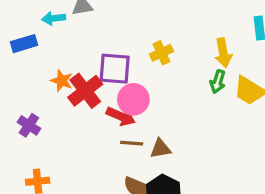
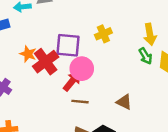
green arrow: (218, 82) -> (145, 56), turned -49
red arrow: (121, 116) -> (72, 81), turned -75
brown triangle: (160, 149) -> (124, 102), moved, turned 35

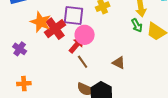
orange star: (28, 54) -> (41, 22), size x1.5
brown line: (80, 102) -> (83, 62), turned 48

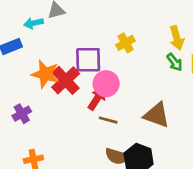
purple cross: (20, 49) -> (22, 114), turned 32
brown line: (83, 62) -> (108, 120), turned -32
brown triangle: (119, 63) -> (157, 115), size x1.5

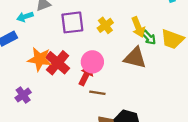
yellow arrow: (177, 38) -> (138, 27), moved
purple square: (88, 60) -> (72, 22), moved
brown triangle: (157, 115) -> (135, 58), moved

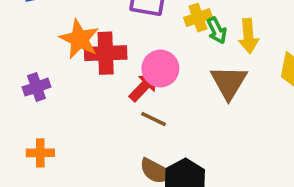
green arrow: (149, 37) -> (217, 30), moved
brown triangle: (135, 58) -> (229, 82), turned 30
red cross: (58, 63) -> (106, 53), turned 30

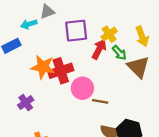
green arrow: (217, 30) -> (119, 53), moved
pink circle: (160, 68) -> (82, 88), moved
red arrow: (144, 87) -> (99, 49), moved

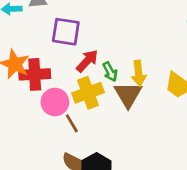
yellow cross: (109, 34) -> (88, 93), moved, size x1.5
yellow arrow: (142, 36) -> (139, 73), moved
brown line: (100, 101) -> (72, 123), turned 35

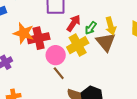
green arrow: (110, 72) -> (91, 28), turned 72
brown line: (72, 123) -> (59, 73), moved

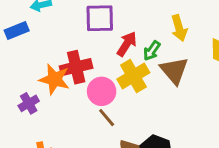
yellow arrow: (111, 26) -> (179, 28), moved
orange star: (24, 33) -> (54, 79), moved

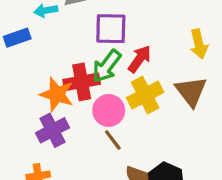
green arrow: (152, 51) -> (107, 66), moved, size x1.5
purple cross: (29, 103) -> (52, 130), moved, size x1.4

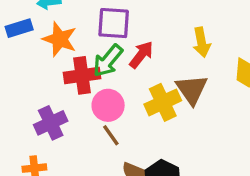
orange star: (57, 94) -> (60, 39), moved
yellow cross: (145, 95) -> (163, 102), moved

